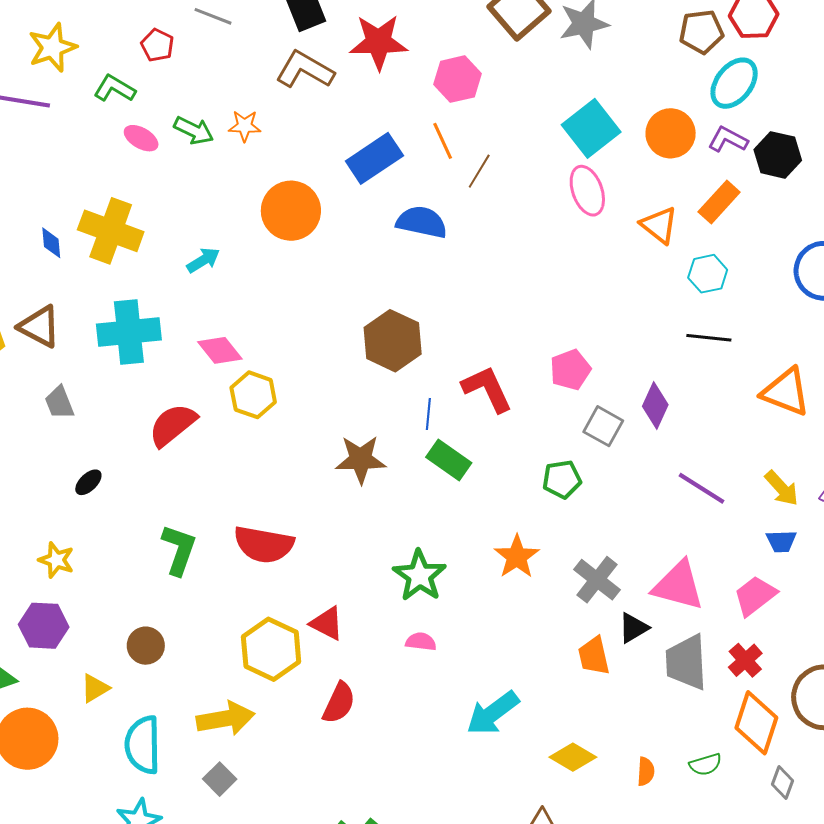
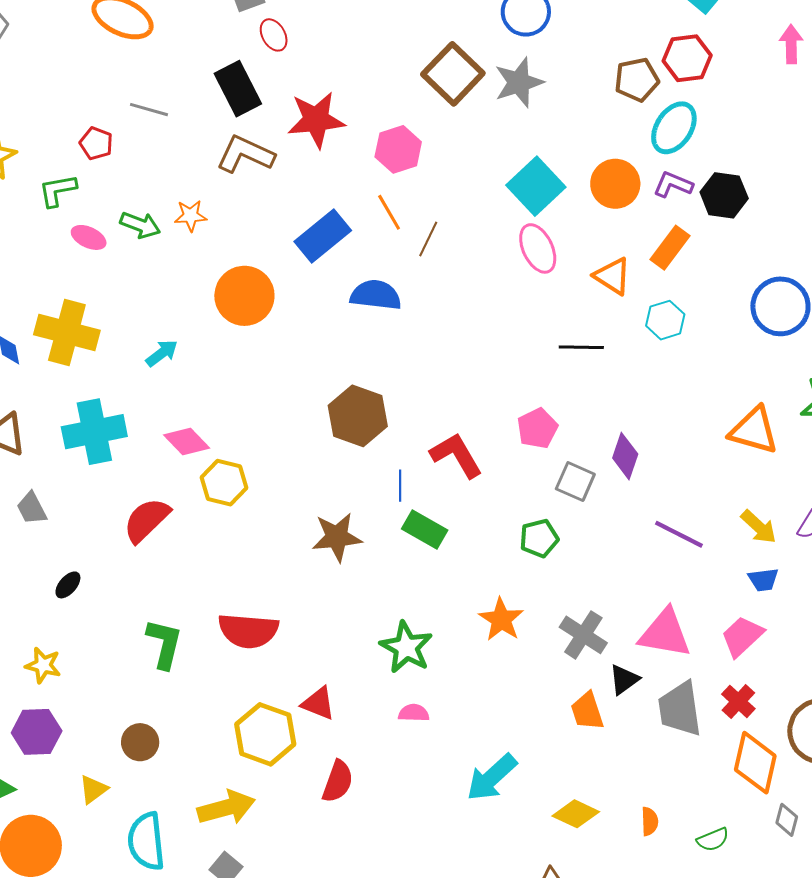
green L-shape: (115, 88) -> (58, 190), turned -36
black line: (709, 338) -> (581, 347), moved
green semicircle: (705, 764) -> (713, 840), moved

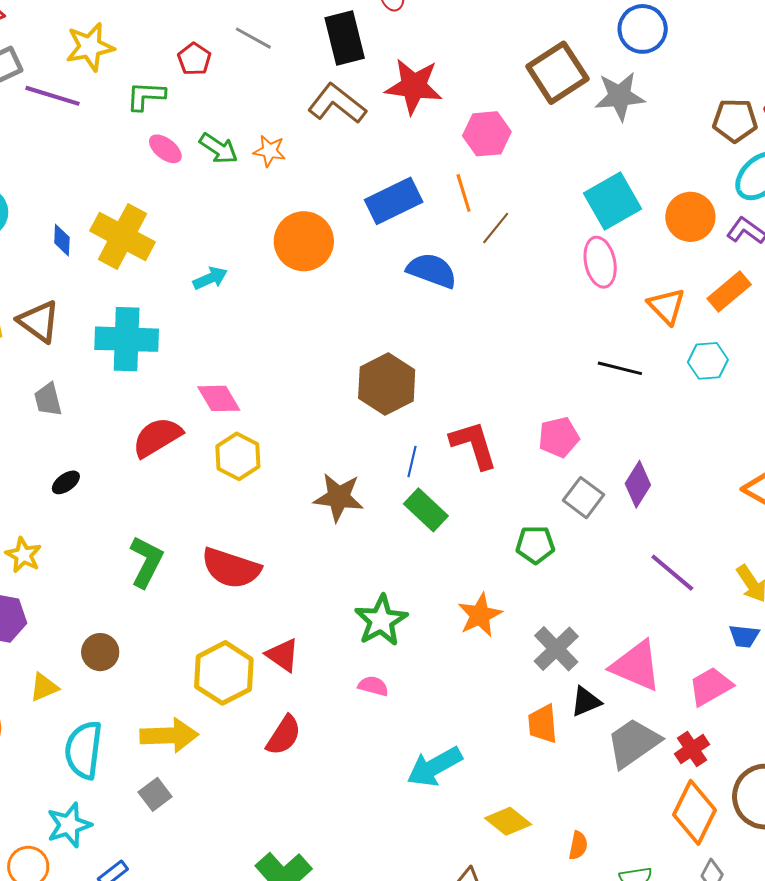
pink diamond: (187, 442) -> (219, 398), moved
yellow hexagon: (224, 483) -> (238, 456), moved
gray trapezoid: (680, 709) -> (633, 743), turned 50

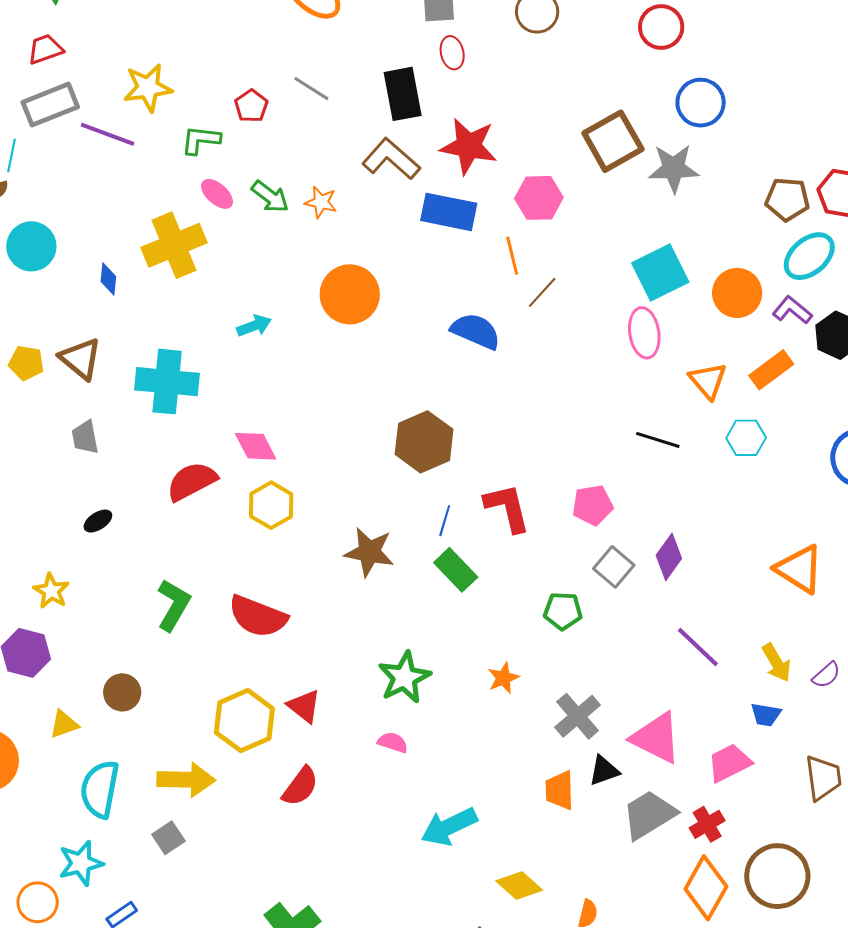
blue rectangle: (394, 201) -> (449, 212), moved, turned 34
yellow cross: (123, 236) -> (174, 245), moved, turned 36
orange star: (480, 615) -> (503, 678), size x0.7

